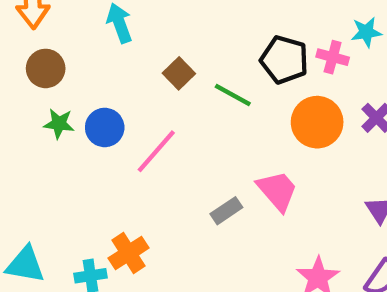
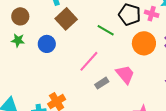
brown square: (179, 73) -> (66, 19), moved, size x1.5
green star: (59, 124) -> (18, 40), moved
pink line: (156, 151) -> (89, 61), moved

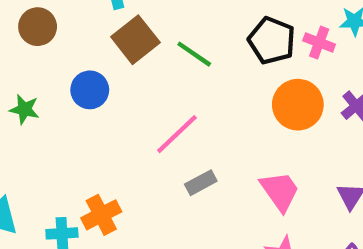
green line: (106, 30) -> (194, 54), moved
green star: (18, 40) -> (24, 109), moved
pink trapezoid: (125, 74) -> (280, 191), moved

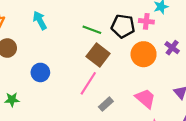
brown square: (135, 40) -> (98, 55), moved
green line: (194, 54) -> (92, 30), moved
green star: (24, 109) -> (12, 100), moved

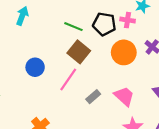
cyan arrow: (40, 20) -> (22, 16), turned 48
blue circle: (40, 72) -> (35, 67), moved
gray rectangle: (106, 104) -> (93, 97), moved

